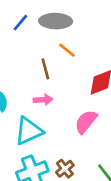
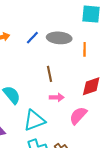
orange line: (67, 50) -> (85, 49), moved, turned 48
pink arrow: (43, 100) -> (57, 97), moved

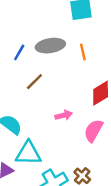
brown line: (49, 74) -> (34, 82), moved, turned 70
cyan triangle: (34, 120) -> (28, 153), moved, turned 35

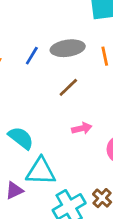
brown line: (34, 82) -> (68, 87), moved

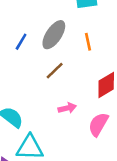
gray ellipse: (68, 48) -> (54, 35), turned -48

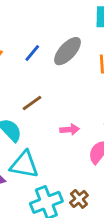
brown line: (55, 71) -> (32, 103), moved

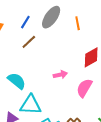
brown line: (32, 103) -> (29, 42), moved

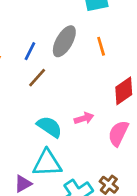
cyan semicircle: (17, 81) -> (49, 127), moved

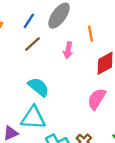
orange line: (101, 46) -> (90, 34), moved
pink arrow: (84, 118) -> (68, 50), moved, turned 112

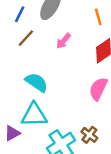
orange line: (90, 34) -> (98, 17), moved
pink arrow: (68, 50) -> (64, 41), turned 35

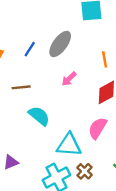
brown line: (26, 38) -> (21, 87), moved, turned 36
cyan triangle: (34, 115) -> (69, 145), moved

